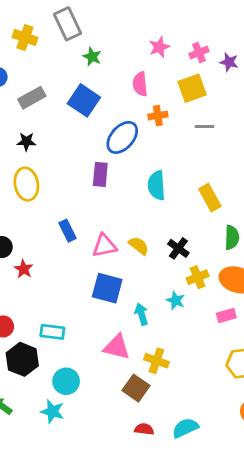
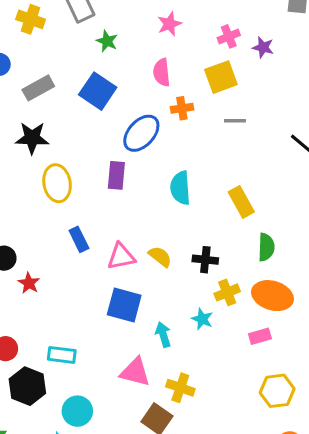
pink star: (159, 47) -> (169, 24), moved
black star: (26, 142) -> (32, 138), size x1.5
yellow ellipse: (26, 184) -> (57, 183), moved
black cross: (178, 248) -> (205, 260), turned -30

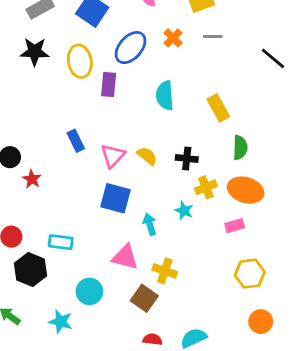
orange cross: (182, 108) -> (173, 38), moved, turned -36
yellow ellipse: (57, 183) -> (80, 61), moved
pink triangle: (121, 257) -> (113, 156), turned -36
cyan circle: (77, 411) -> (89, 291), moved

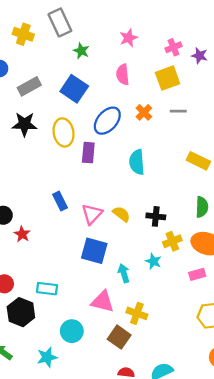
yellow rectangle: (218, 108) -> (198, 161), moved, turned -35
cyan star: (61, 322) -> (47, 357), turned -30

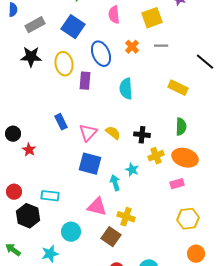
blue ellipse: (107, 121) -> (101, 54), turned -65
cyan star: (153, 261) -> (132, 170), moved

